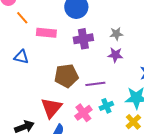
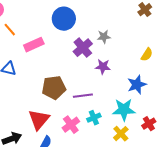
pink rectangle: (46, 33) -> (34, 45), turned -30
gray star: (116, 34) -> (104, 37), moved
purple cross: (83, 39) -> (83, 48), moved, turned -30

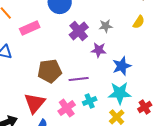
gray star: (104, 37) -> (106, 26), moved
yellow semicircle: (147, 55) -> (139, 22), moved
blue star: (137, 85) -> (122, 66), moved

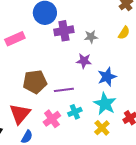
purple cross: (79, 31) -> (64, 31), moved, turned 30
cyan star: (120, 93) -> (105, 104), turned 30

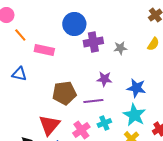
pink rectangle: (15, 39) -> (44, 50), turned 36
purple star: (84, 61) -> (104, 79), moved
blue star: (107, 77) -> (136, 88), turned 30

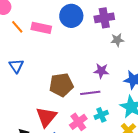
purple cross: (93, 42) -> (104, 18), moved
pink rectangle: (44, 50) -> (41, 28), moved
blue triangle: (19, 74) -> (16, 66), turned 42

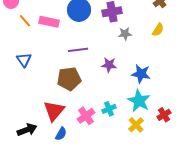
purple line: (90, 93) -> (78, 50), moved

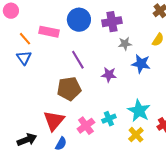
orange line: (25, 21) -> (25, 39), moved
purple line: (78, 50) -> (78, 60), turned 66
blue triangle: (24, 60) -> (24, 58), moved
blue star: (141, 74) -> (141, 64), moved

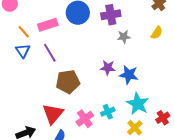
pink rectangle: (49, 32) -> (48, 25), turned -30
purple line: (78, 60) -> (50, 53), moved
blue star: (141, 64) -> (129, 75), moved

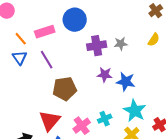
purple cross: (111, 15) -> (97, 46), moved

